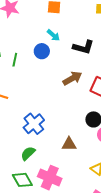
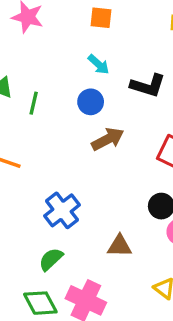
blue circle: (42, 51) -> (91, 102), moved
brown arrow: (72, 78) -> (108, 139), moved

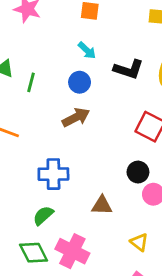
brown arrow: (108, 139) -> (76, 117), moved
blue cross: (62, 210) -> (53, 174), turned 36

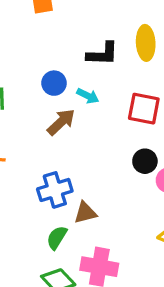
cyan arrow: (87, 50) -> (88, 96), moved
brown triangle: (102, 205) -> (85, 213), moved

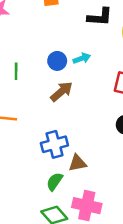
black L-shape: (103, 54) -> (100, 17), moved
cyan arrow: (88, 96) -> (82, 58), moved, turned -49

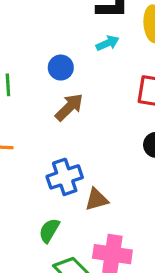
cyan arrow: (82, 58) -> (108, 43), moved
green semicircle: (55, 182) -> (49, 230), moved

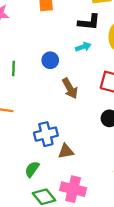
brown arrow: (69, 107) -> (70, 88), moved, turned 100

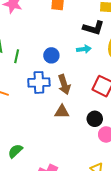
blue cross: (46, 134) -> (39, 82), moved
brown triangle: (66, 151) -> (62, 112), moved

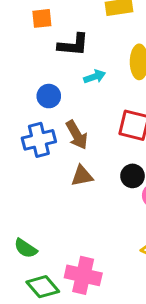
black L-shape: (94, 28) -> (73, 45), moved
green semicircle: (15, 151) -> (26, 248), turned -91

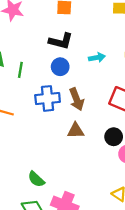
black L-shape: (73, 45) -> (61, 41), moved
green semicircle: (26, 248) -> (36, 179), moved

